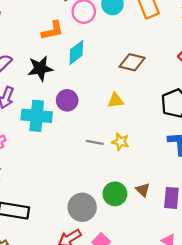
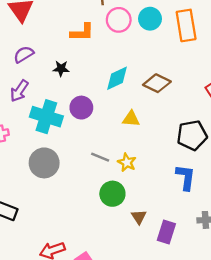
cyan diamond: (76, 53) -> (117, 78), moved
black star: (40, 68) -> (61, 69), size x0.6
green circle: (115, 194) -> (112, 194), moved
gray circle: (82, 207) -> (44, 163), moved

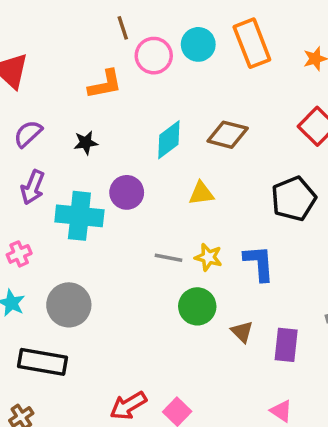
gray circle: (44, 163) -> (69, 305), moved
blue L-shape: (186, 177) -> (259, 263), moved

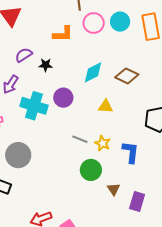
purple semicircle: (28, 134) -> (24, 55), moved

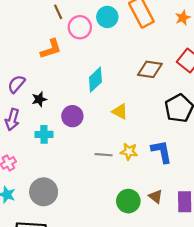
black star: (46, 65) -> (39, 99), moved
brown diamond: (127, 76) -> (150, 69), moved
cyan cross: (34, 106) -> (44, 134), size x0.6
yellow triangle: (106, 106) -> (120, 111), turned 42
green circle: (91, 170) -> (128, 201), moved

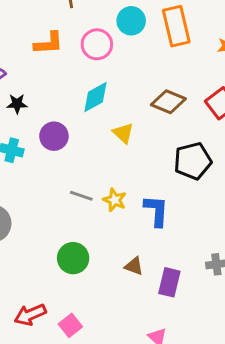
pink circle: (80, 27) -> (97, 44), moved
yellow triangle: (120, 111) -> (123, 133), moved
brown triangle: (156, 196) -> (134, 266), turned -32
green circle: (128, 201) -> (73, 258), moved

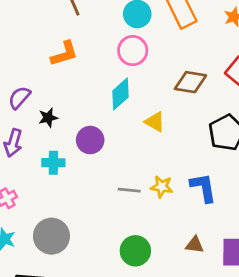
pink circle: (97, 44) -> (133, 51), moved

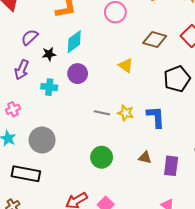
cyan diamond: (121, 94) -> (74, 42), moved

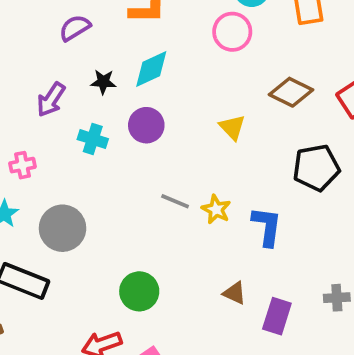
purple semicircle: (30, 37) -> (75, 28), moved
green circle: (102, 157) -> (139, 291), moved

